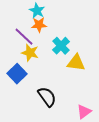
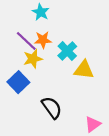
orange star: (39, 25) -> (43, 40), moved
yellow star: (30, 53) -> (33, 59), turned -30

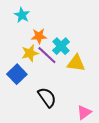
cyan star: (41, 12) -> (22, 15), moved
purple line: (26, 41) -> (47, 55), moved

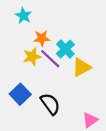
yellow triangle: (76, 63) -> (82, 67), turned -36
blue square: (17, 74) -> (20, 94), moved

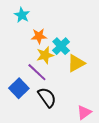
yellow star: (32, 57) -> (45, 55), moved
purple line: (50, 59) -> (37, 72), moved

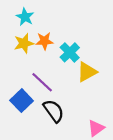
yellow star: (45, 55) -> (24, 43), moved

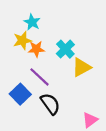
cyan star: (25, 17) -> (32, 22), moved
orange star: (44, 41) -> (36, 49), moved

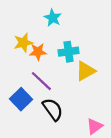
cyan star: (32, 22) -> (53, 18), moved
cyan cross: (65, 49) -> (68, 52), turned 36

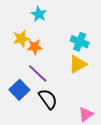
cyan star: (53, 18) -> (39, 14), moved
cyan cross: (68, 52) -> (80, 42), moved, turned 30

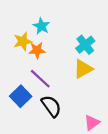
cyan star: (39, 14) -> (41, 26), moved
cyan cross: (80, 42) -> (85, 45), turned 30

